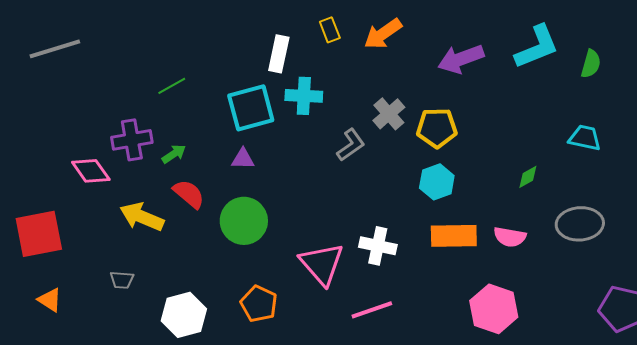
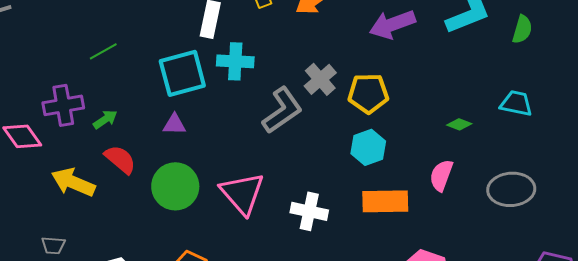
gray L-shape: (351, 145) -> (282, 110), size x1.4
green diamond: (528, 177) -> (459, 124), moved, turned 50
pink semicircle: (510, 237) -> (441, 175), moved, turned 100
pink triangle: (322, 264) -> (242, 193), moved

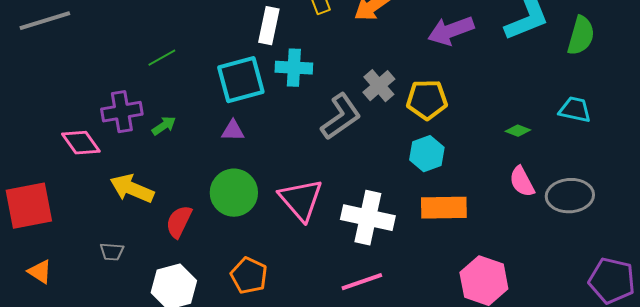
green semicircle: (522, 29) -> (581, 36), size x1.4
red semicircle: (120, 159) -> (179, 222), moved, turned -104
pink semicircle: (441, 175) -> (522, 182), moved, turned -48
white cross: (309, 211) -> (368, 218), size x1.4

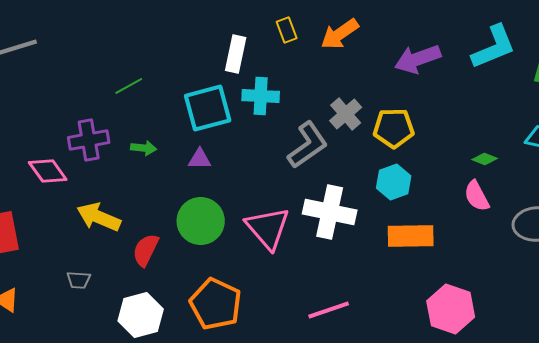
green arrow: (164, 126) -> (144, 148), moved, turned 40
pink semicircle: (522, 182) -> (477, 196), moved
white cross: (368, 218) -> (330, 212), moved
orange pentagon: (249, 276) -> (216, 304), size x1.4

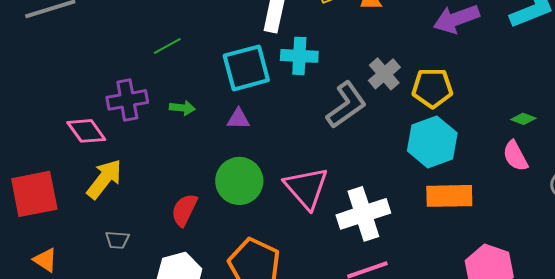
cyan hexagon: (394, 182) -> (432, 142), size x1.4
white cross: (330, 212) -> (363, 214), moved, turned -30
yellow arrow: (99, 217) -> (104, 179), moved, turned 105

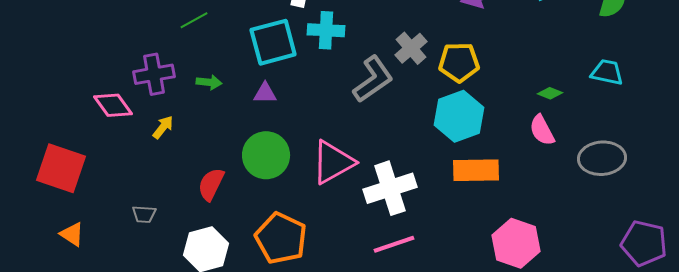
yellow arrow: (104, 179) -> (163, 127), moved, size x0.6
pink triangle: (306, 188) -> (333, 162), turned 42
red square: (34, 194) -> (61, 168), turned 30

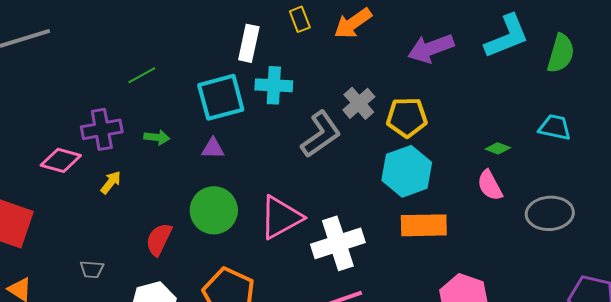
pink diamond: (113, 105) -> (61, 160), turned -39

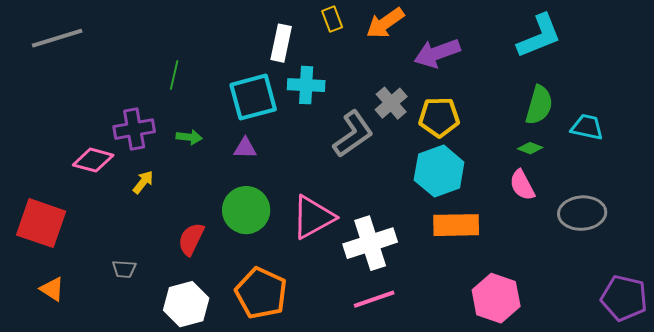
purple arrow: (431, 48) -> (437, 53), moved
green semicircle: (561, 53) -> (539, 105), moved
green line: (142, 75) -> (174, 75), turned -48

